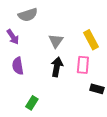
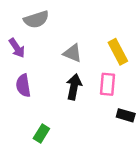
gray triangle: (56, 41) -> (73, 53), turned -42

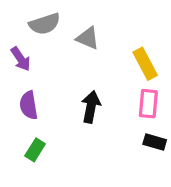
gray triangle: (73, 53) -> (88, 38), moved
pink rectangle: (108, 84) -> (148, 104), moved
green rectangle: (41, 133) -> (35, 150), moved

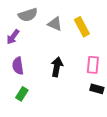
purple arrow: (21, 59) -> (13, 37), turned 70
yellow rectangle: (145, 64) -> (82, 27), moved

